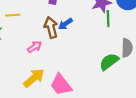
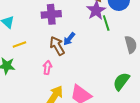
pink arrow: (35, 47) -> (47, 68), turned -32
green semicircle: (109, 62) -> (121, 81), moved

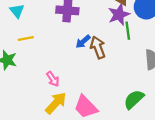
brown arrow: (57, 46) -> (98, 47), moved
pink arrow: (47, 68) -> (53, 79), moved, turned 128

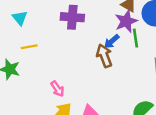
blue arrow: (83, 42) -> (112, 41), moved

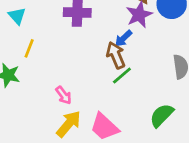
green line: (135, 38) -> (122, 76), moved, turned 60
yellow line: (29, 47) -> (29, 48), turned -56

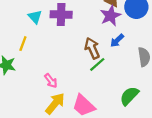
cyan triangle: (17, 16) -> (35, 17), moved
blue arrow: (123, 38) -> (117, 41), moved

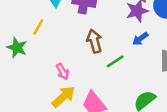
brown arrow: (92, 48) -> (94, 41), moved

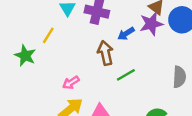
blue arrow: (140, 39) -> (126, 34), moved
pink arrow: (62, 71) -> (71, 83), turned 84

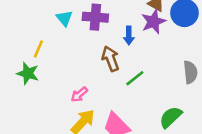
blue arrow: (126, 34) -> (129, 36), turned -49
yellow line: (48, 35) -> (38, 49), moved

